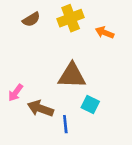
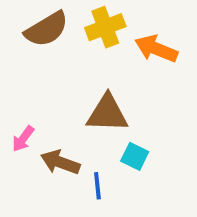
brown semicircle: (31, 19) -> (47, 29), size x1.6
orange arrow: (105, 33) -> (156, 49), size x1.5

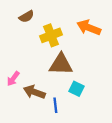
yellow cross: (105, 27) -> (51, 35), moved
brown semicircle: (47, 29) -> (27, 16), size x0.6

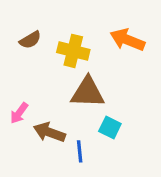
brown semicircle: (27, 16) -> (30, 40), moved
yellow cross: (51, 35) -> (73, 51), turned 35

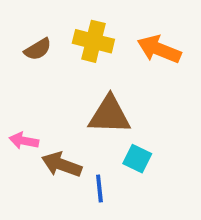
yellow cross: (73, 51) -> (93, 41), moved
pink arrow: (19, 113) -> (24, 141), turned 65

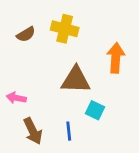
orange arrow: (159, 49) -> (116, 58), moved, turned 72
brown arrow: (62, 165) -> (33, 131), moved, turned -136

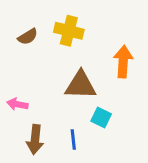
brown arrow: (33, 131) -> (35, 139), turned 32

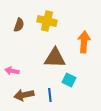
brown semicircle: (28, 37) -> (19, 25), turned -40
brown arrow: (35, 139) -> (24, 95), turned 72

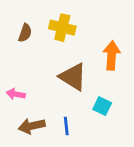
brown triangle: (55, 58) -> (73, 77), turned 30
cyan square: (69, 80) -> (102, 106), moved

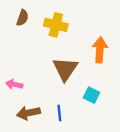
brown semicircle: (25, 33) -> (22, 18), moved
brown triangle: (73, 77) -> (65, 69), turned 32

